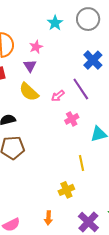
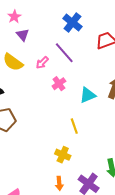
purple triangle: (30, 66) -> (23, 35), moved
yellow cross: (66, 190) -> (63, 155), turned -35
orange arrow: (48, 218) -> (59, 183), moved

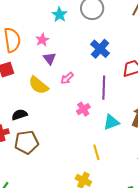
purple line: (64, 53) -> (104, 88), moved, turned 40
pink arrow: (42, 63) -> (67, 78), moved

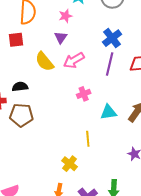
pink star: (42, 40) -> (65, 16), moved
pink arrow: (67, 78) -> (74, 60), size x1.5
purple line: (104, 88) -> (110, 64), moved

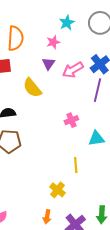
pink arrow: (74, 60) -> (73, 70), moved

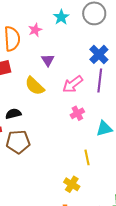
pink star: (53, 42) -> (35, 30), moved
pink arrow: (73, 70) -> (73, 84), moved

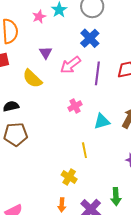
pink star: (35, 30) -> (39, 17), moved
blue cross: (99, 54) -> (90, 38), moved
pink arrow: (73, 84) -> (70, 65), moved

